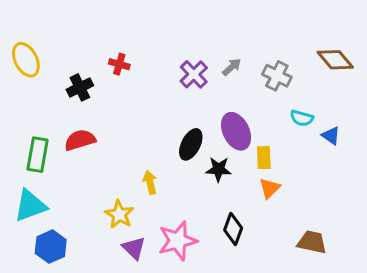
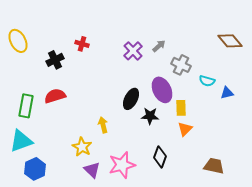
gray cross: (277, 76) -> (181, 65), moved
blue triangle: (331, 136) -> (227, 93), turned -48

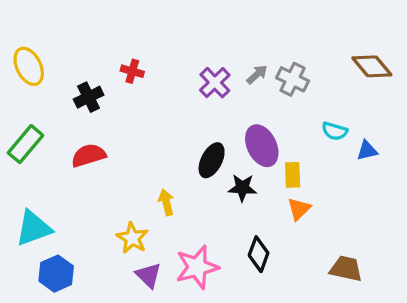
gray cross: (181, 65) -> (293, 79), moved
green rectangle: (26, 106) -> (25, 144), moved, turned 30

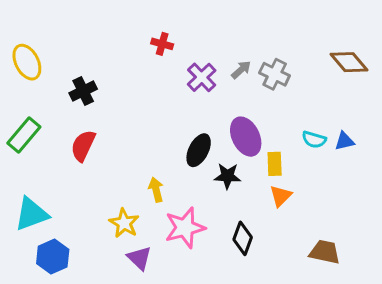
red cross: (132, 71) -> (162, 44), moved
cyan semicircle: (335, 131) -> (314, 140), moved
red semicircle: (89, 155) -> (83, 146), turned -48
pink star: (197, 267) -> (185, 228), moved

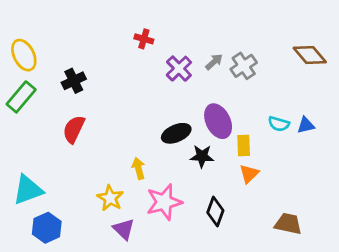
gray cross: (275, 74) -> (244, 66), turned 30
green rectangle: (24, 135) -> (21, 97), moved
black ellipse: (199, 150) -> (176, 133), turned 40

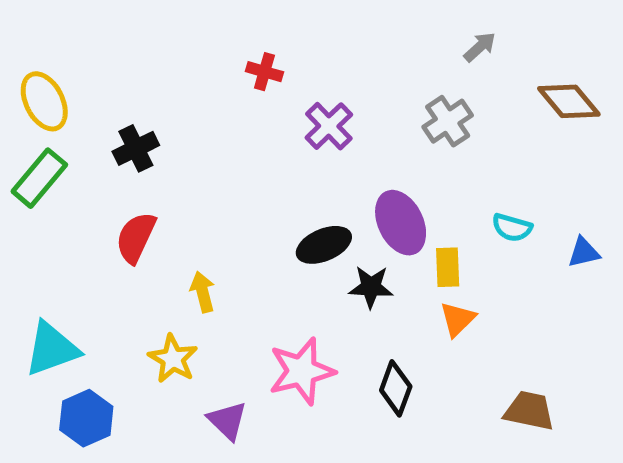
gray arrow: (214, 62) -> (480, 47), moved
blue triangle: (306, 125) -> (584, 252), moved
yellow arrow: (138, 168) -> (203, 292), moved
yellow star: (110, 198) -> (173, 359), moved

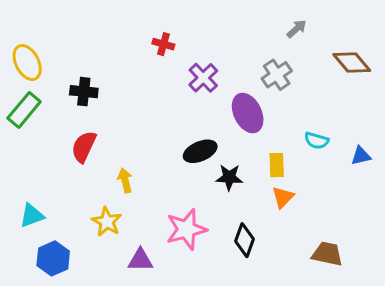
black cross: (136, 148) -> (84, 92), turned 32
purple ellipse: (401, 223) -> (248, 113), moved
cyan triangle: (52, 349) -> (32, 216), size x0.7
purple triangle: (227, 421) -> (140, 260), turned -44

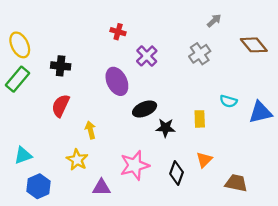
purple ellipse: (248, 113) -> (117, 81), moved
blue triangle: (361, 156) -> (260, 112), size x1.6
orange triangle: (283, 197) -> (204, 160), moved

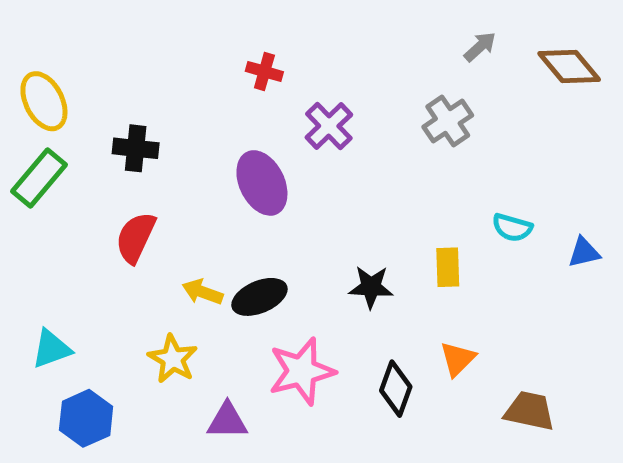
brown diamond: (254, 45) -> (569, 67), moved
black ellipse: (145, 109) -> (259, 297), moved
blue triangle: (260, 112) -> (584, 252), size x0.6
yellow arrow: (90, 130) -> (203, 292), turned -56

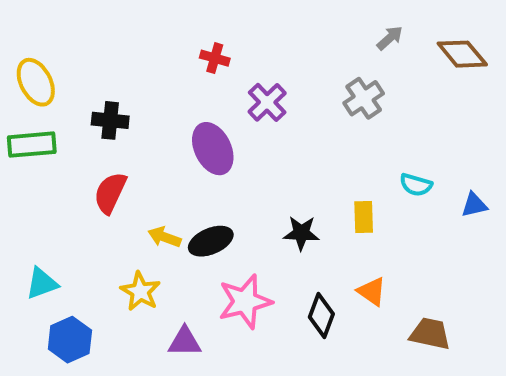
green rectangle: (39, 178) -> (32, 145), turned 45
orange triangle: (458, 359) -> (372, 291), turned -40

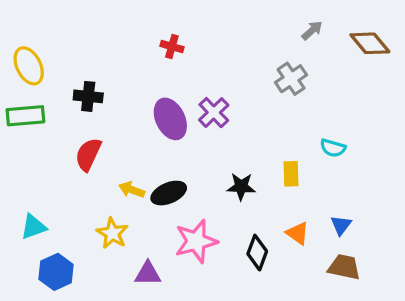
purple cross: (267, 102) -> (214, 113), moved
blue triangle: (474, 205) -> (341, 225), moved, turned -40

